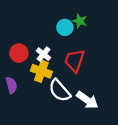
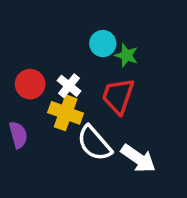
green star: (80, 21) -> (126, 55), moved

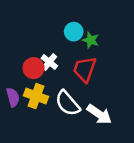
red circle: (30, 84) -> (34, 68), moved
yellow cross: (66, 113) -> (36, 96), moved

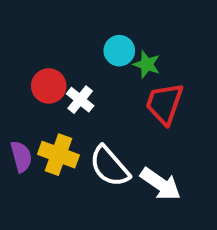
red circle: (34, 68) -> (49, 86), moved
red trapezoid: (85, 69) -> (164, 104), moved

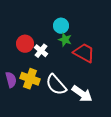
green star: (147, 64) -> (65, 40), moved
red trapezoid: (164, 104) -> (84, 53), turned 100

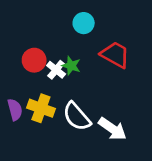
cyan circle: (61, 26) -> (84, 23), moved
green star: (65, 40) -> (71, 66), moved
red trapezoid: (84, 53) -> (115, 55), moved

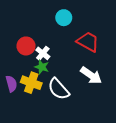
green star: (71, 66) -> (42, 67), moved
white arrow: (112, 129) -> (91, 75), moved

